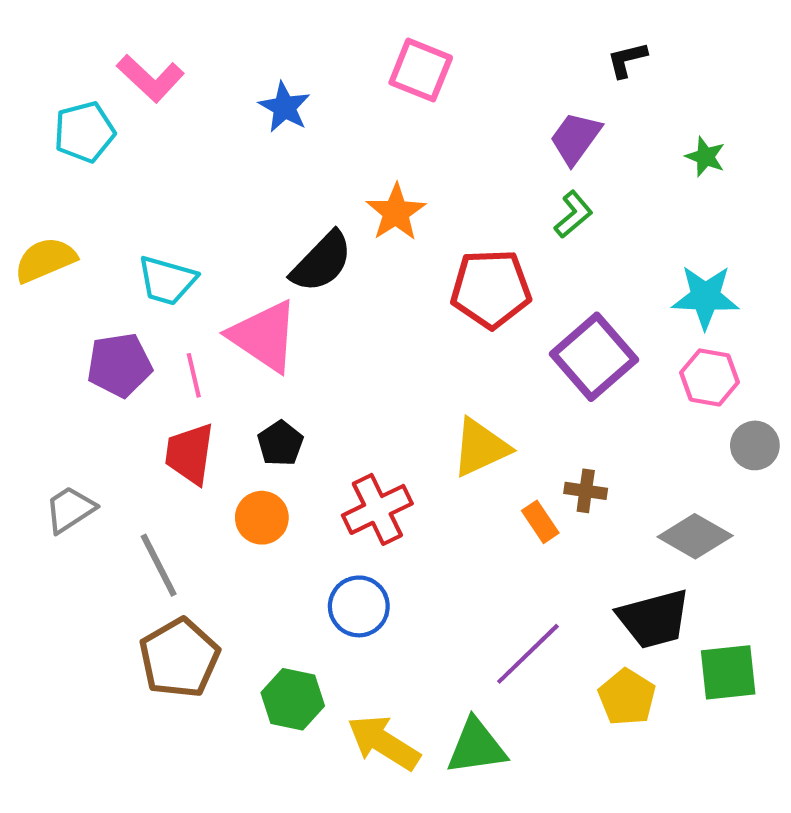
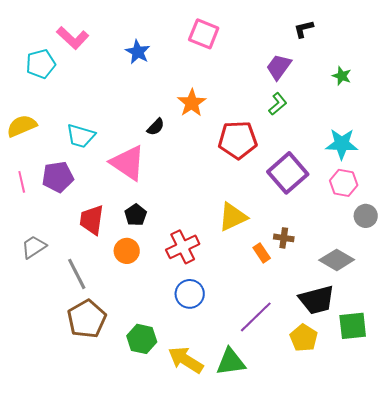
black semicircle: (322, 262) -> (156, 127), size x0.6
pink line: (194, 375) -> (22, 182), moved
blue circle: (359, 606) -> (190, 294), moved

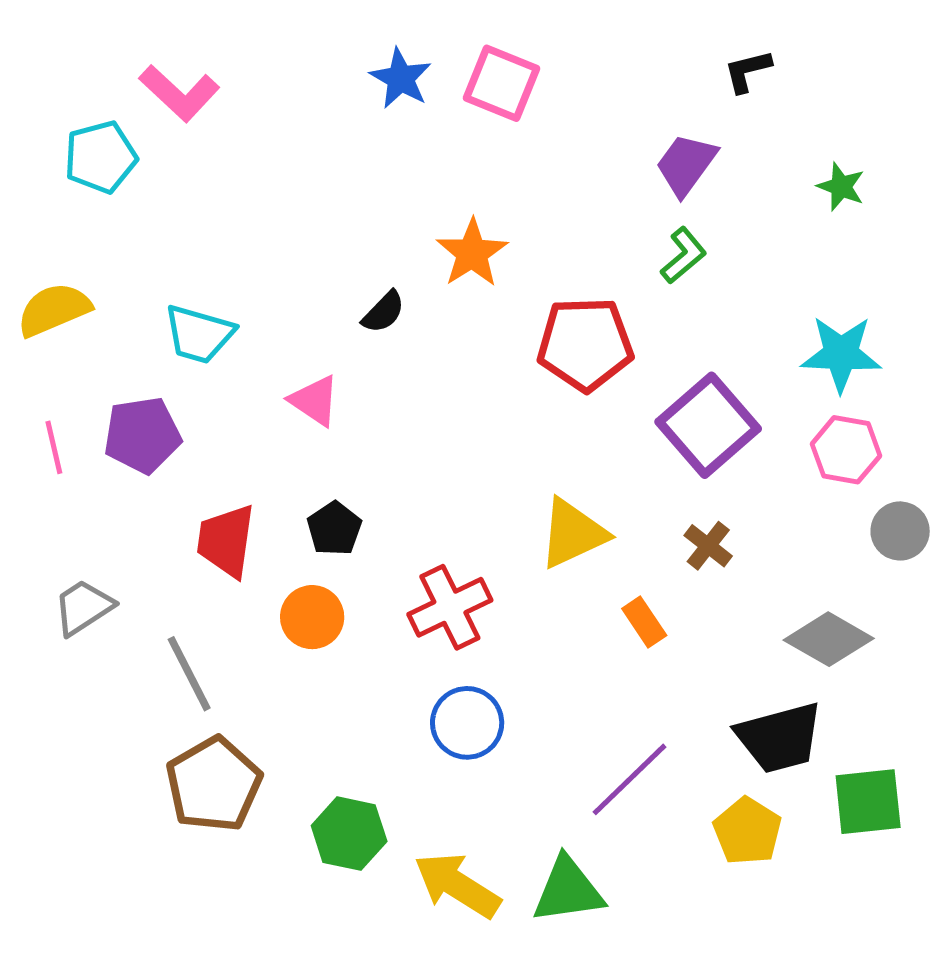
blue star: (138, 52) -> (401, 78), moved
pink triangle: (128, 163) -> (315, 401), size x0.6
brown cross: (284, 238) -> (708, 546), moved, turned 30

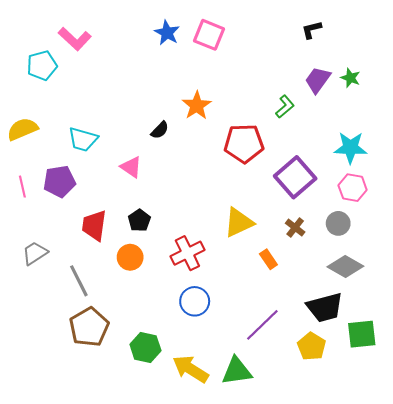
purple trapezoid: (686, 164) -> (318, 80), moved
gray circle: (900, 531) -> (338, 223), moved

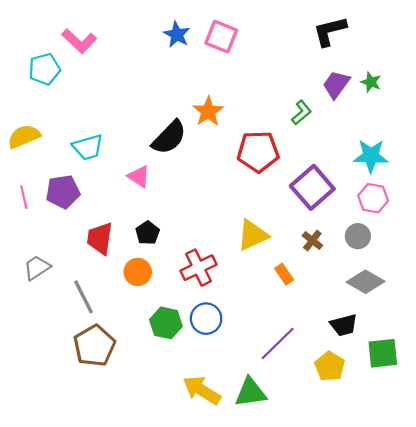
black L-shape: (312, 30) -> (330, 31), size x1.6
black semicircle: (160, 130) -> (169, 137), size x1.8
cyan trapezoid: (83, 139) -> (88, 147), turned -32
black trapezoid: (325, 307) -> (344, 325), size x0.7
green hexagon: (145, 347) -> (166, 323), moved

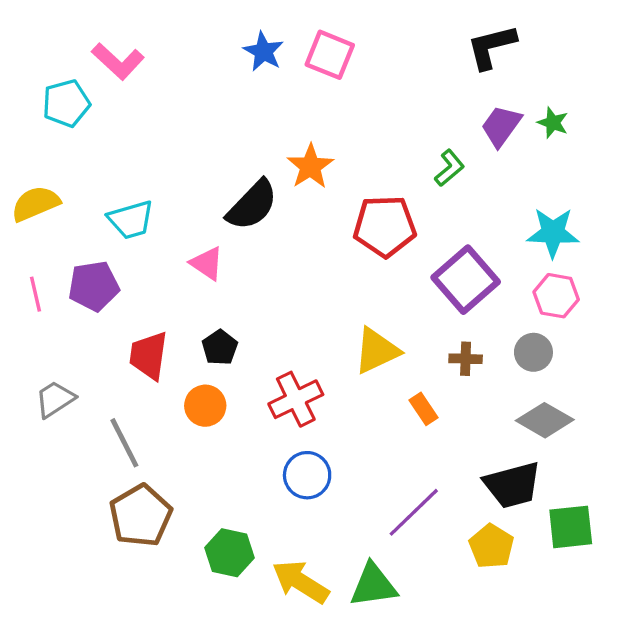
brown cross: (312, 241) -> (466, 359), turned -36
green hexagon: (166, 323) -> (229, 553), moved
black trapezoid: (344, 325) -> (512, 485), size x1.4

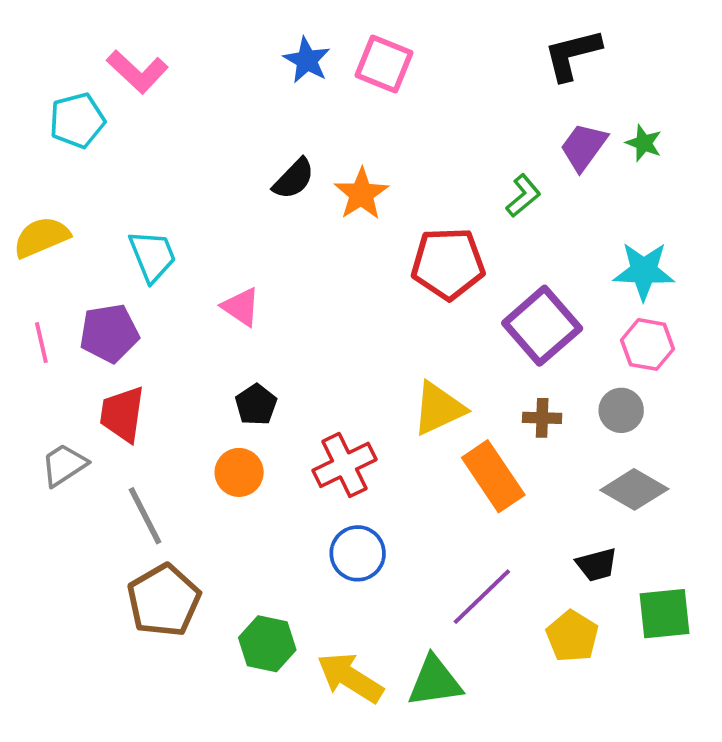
black semicircle: (252, 205) -> (294, 179), moved, size x0.7
cyan trapezoid: (131, 220) -> (152, 256), turned -96
red trapezoid: (149, 356) -> (122, 414), moved
orange rectangle: (424, 409) -> (493, 476), size x1.8
black trapezoid: (512, 485) -> (597, 565), size x0.6

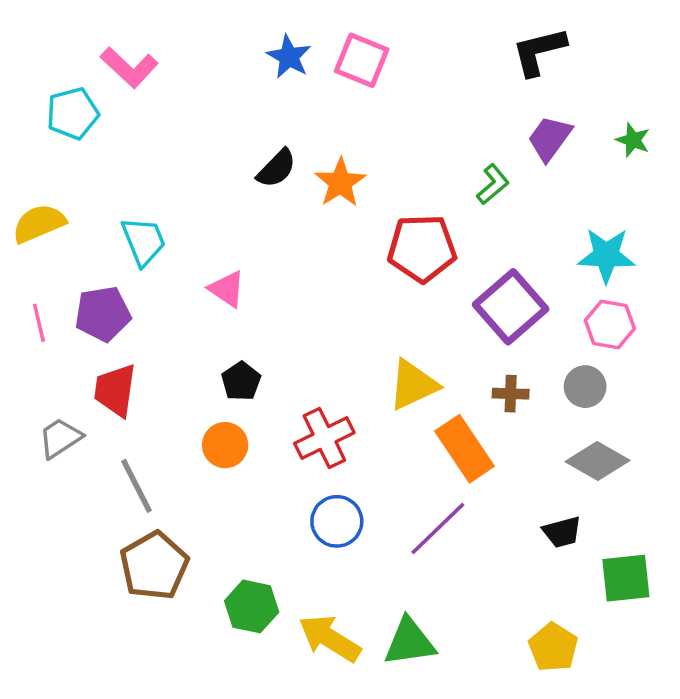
green star: (644, 143) -> (633, 140), moved
purple line: (482, 597) -> (438, 528), moved
yellow pentagon: (572, 636) -> (553, 647), moved

